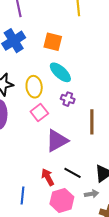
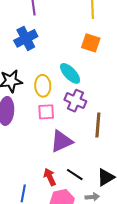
orange square: (53, 42) -> (91, 43), moved
purple cross: (68, 99) -> (75, 101), size x1.5
pink square: (39, 112) -> (46, 112), turned 30

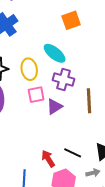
orange square: (91, 43) -> (71, 20), turned -30
purple triangle: (62, 141) -> (54, 107), moved, size x0.7

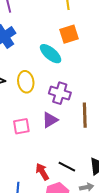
cyan ellipse: (55, 53) -> (51, 54), moved
pink square: (36, 95) -> (21, 126), moved

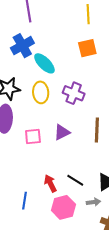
cyan ellipse: (51, 54) -> (44, 63), moved
purple cross: (60, 93) -> (74, 93), moved

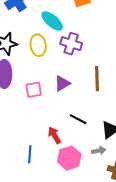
cyan ellipse: (44, 63) -> (52, 21), moved
black line: (75, 180) -> (78, 119), moved

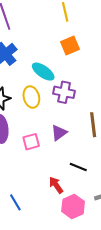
blue line: (30, 154) -> (15, 202), moved, turned -30

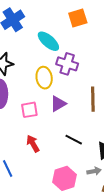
yellow ellipse: (31, 97) -> (44, 78), moved
red arrow: (56, 185) -> (33, 144), moved

